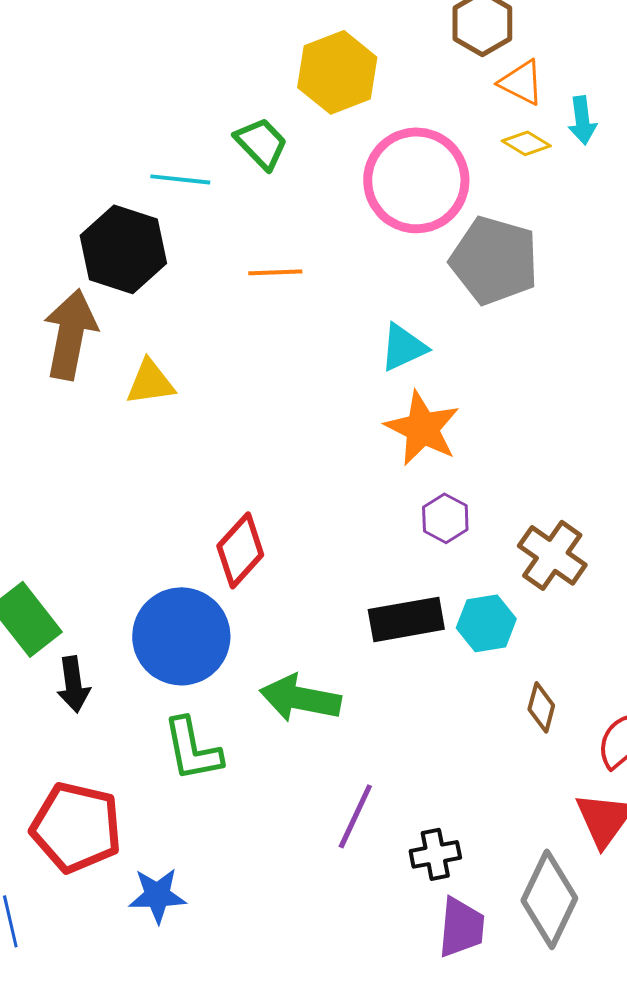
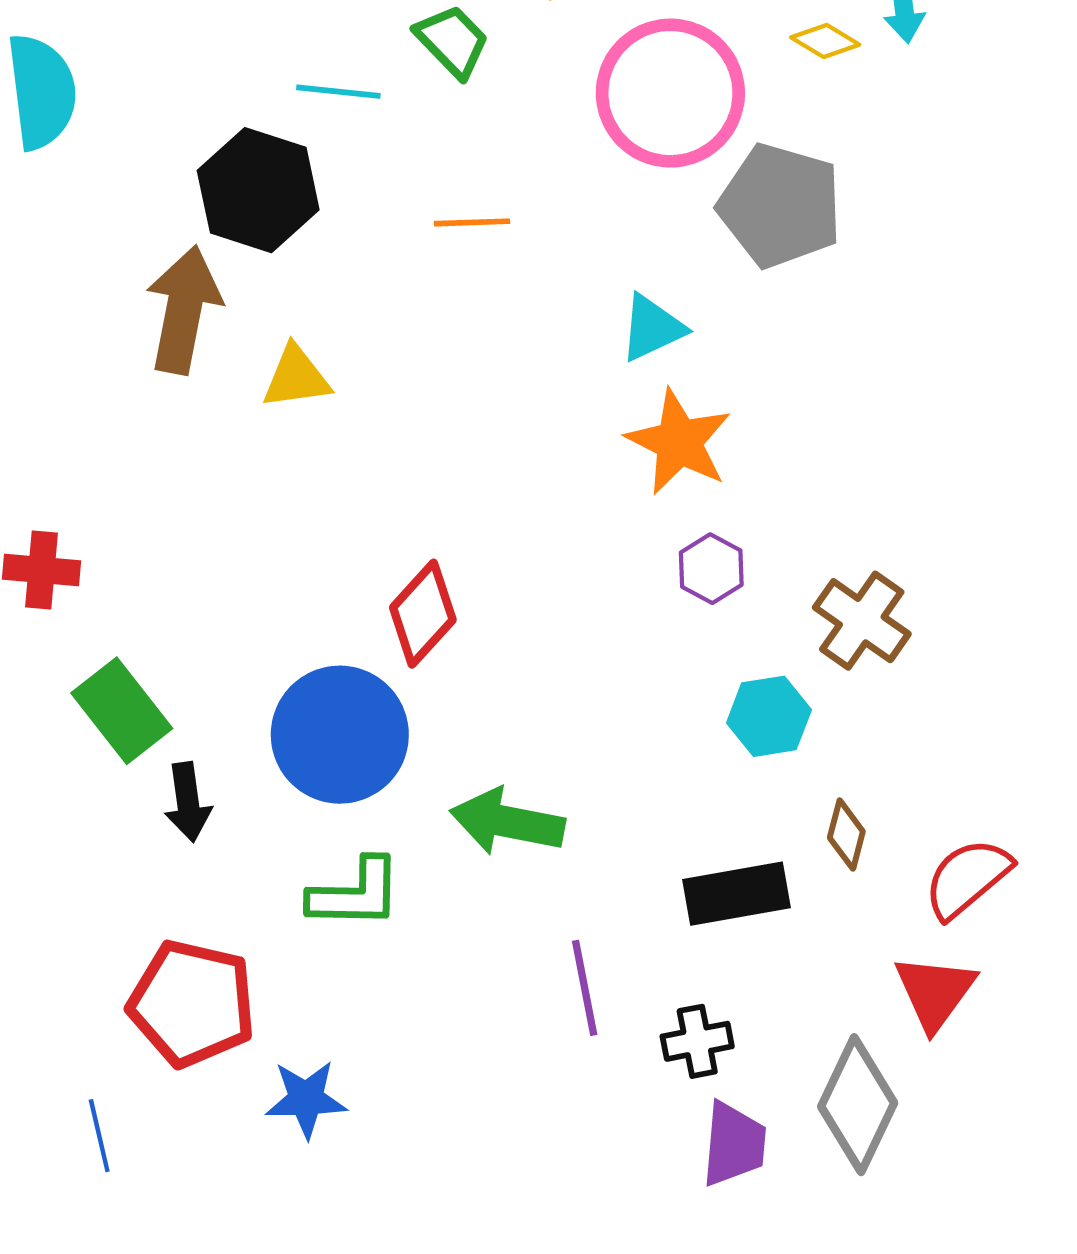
black rectangle: (406, 619) -> (737, 894), moved
green L-shape: (192, 749) -> (355, 894), turned -78
purple line: (355, 816) -> (585, 988), turned -36

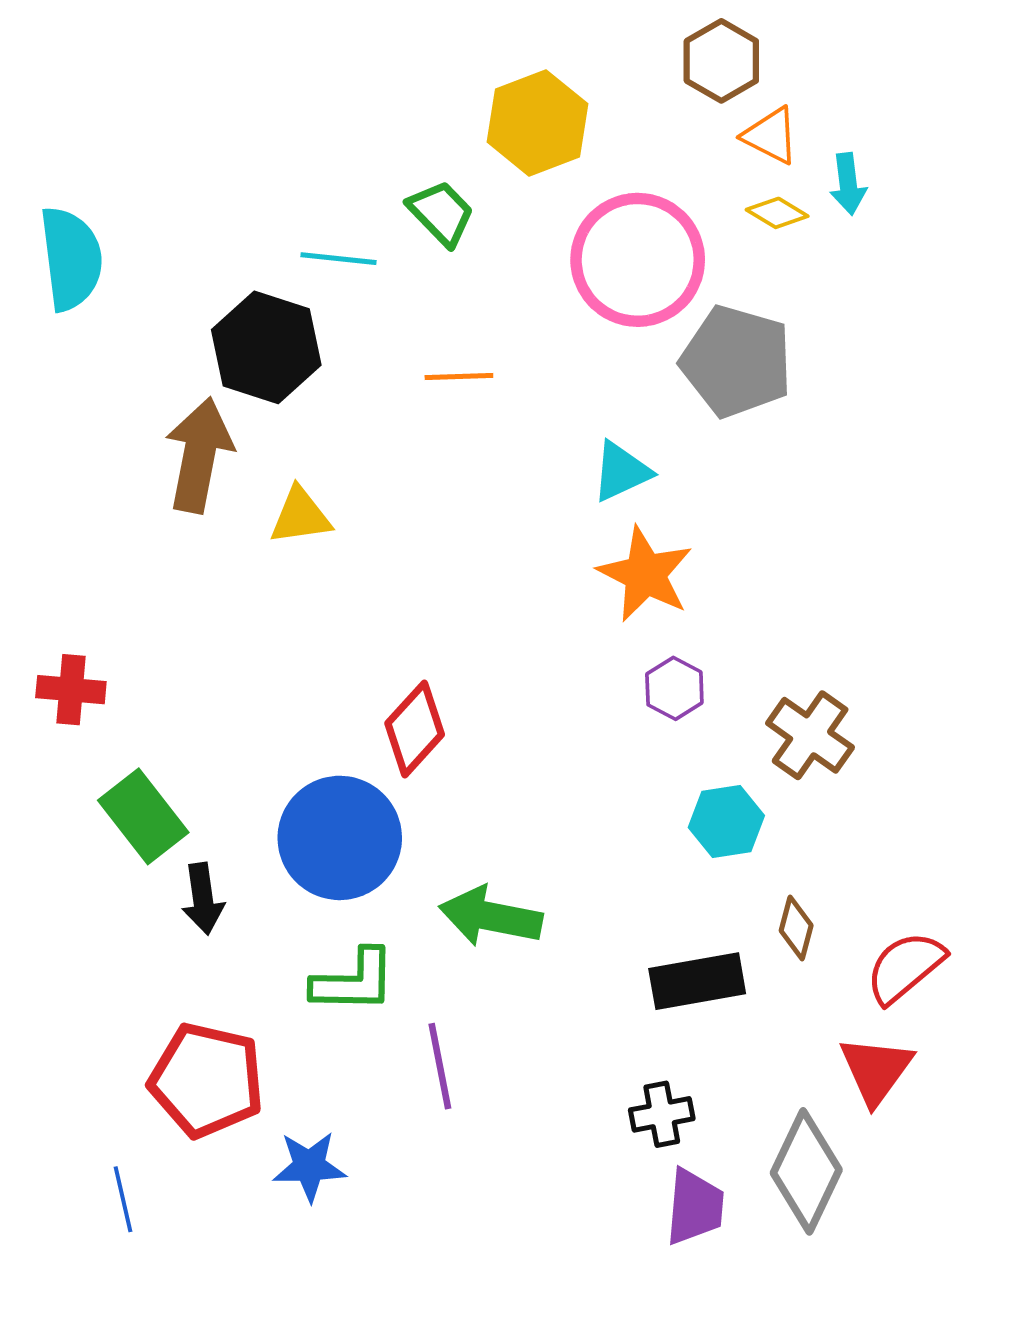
purple line: (585, 988) -> (440, 1066), moved

